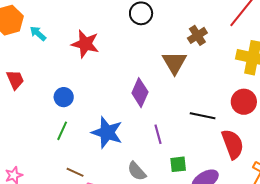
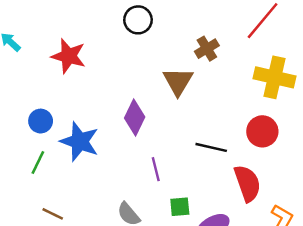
blue star: (107, 132) -> (80, 142), moved

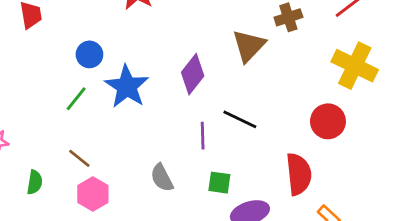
black line: (211, 147) -> (240, 119), moved

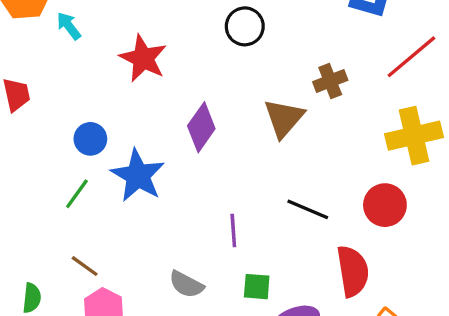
yellow cross: (355, 66) -> (414, 136), turned -36
purple diamond: (193, 74) -> (201, 127), moved
black line: (240, 119) -> (308, 209), moved
gray semicircle: (162, 178) -> (186, 284), turned -32

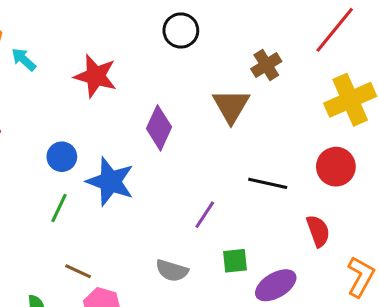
purple line: (233, 231) -> (205, 215), turned 48
red semicircle: (353, 271) -> (318, 231), size x0.7

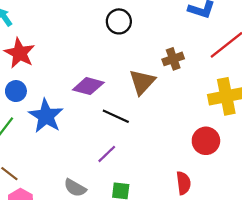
red star: (96, 76) -> (20, 53), moved
purple diamond: (159, 128) -> (88, 86), turned 68
black line: (268, 183) -> (116, 116), moved

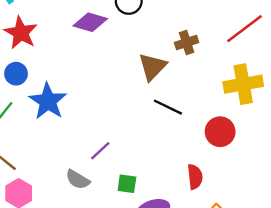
purple diamond: (88, 86) -> (90, 22), moved
black line: (116, 116) -> (168, 107), moved
purple line: (107, 154) -> (100, 151), moved

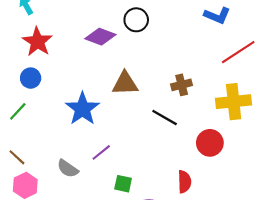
brown cross: (187, 42) -> (182, 85), moved
brown triangle: (153, 67) -> (125, 83), moved, turned 40
blue star: (48, 101) -> (82, 109), moved
gray semicircle: (78, 180) -> (68, 169), moved

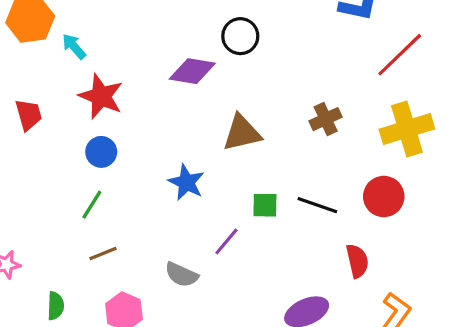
blue star: (82, 109) -> (186, 182), size x0.7
black line: (165, 117) -> (317, 205), moved
brown line: (17, 157) -> (103, 253), moved, turned -54
green square: (123, 184) -> (265, 205), moved

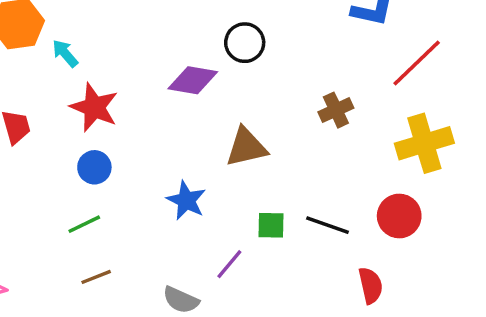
brown cross: (326, 119) -> (336, 110), moved
green line: (92, 205) -> (84, 224), turned 32

